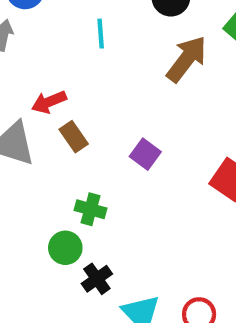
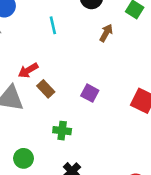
brown arrow: (187, 59) -> (106, 33), size x0.6
green circle: (65, 248) -> (24, 158), moved

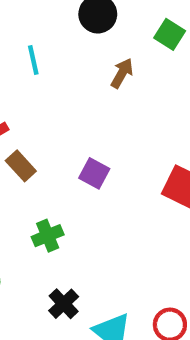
green cross: (62, 131) -> (48, 236), turned -30

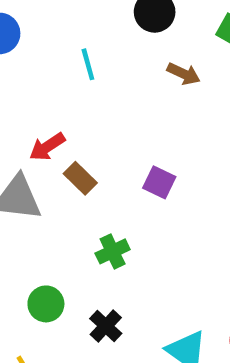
brown arrow: (122, 73) -> (184, 74), turned 88
black cross: (64, 304) -> (106, 326), moved

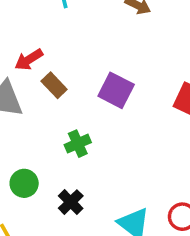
purple square: (159, 182) -> (116, 90), size x1.4

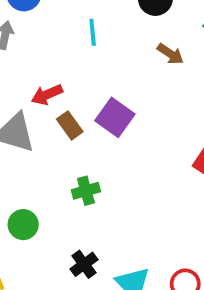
purple square: (116, 90) -> (115, 117), moved
black cross: (71, 202) -> (84, 264), moved

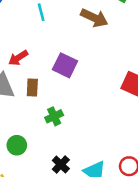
brown arrow: (170, 54) -> (94, 18), size x1.5
brown rectangle: (70, 125) -> (32, 87), moved, turned 48

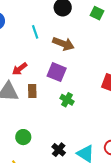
brown arrow: (94, 18) -> (63, 44), moved
green cross: (54, 116) -> (67, 100), moved, turned -32

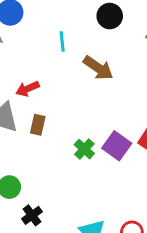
purple square: (57, 72) -> (117, 146), moved
black cross: (59, 150) -> (32, 215), moved

